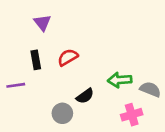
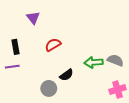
black rectangle: (36, 60) -> (15, 47), moved
gray semicircle: (150, 89) -> (115, 60), moved
pink cross: (132, 115) -> (118, 90), moved

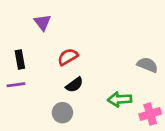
gray semicircle: (115, 60) -> (147, 65), moved
green arrow: (94, 62) -> (120, 99), moved
black semicircle: (66, 75) -> (74, 85), moved

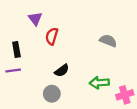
red semicircle: (68, 57) -> (52, 36), moved, turned -42
gray semicircle: (147, 65) -> (108, 41), moved

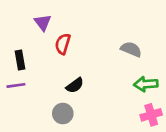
green arrow: (99, 83) -> (146, 84), moved

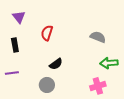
purple triangle: (43, 22) -> (19, 17), moved
purple line: (16, 85) -> (12, 73), moved
pink cross: (151, 115) -> (98, 86), moved

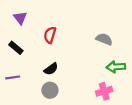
black rectangle: (15, 45) -> (16, 48), turned -40
black semicircle: (56, 64) -> (51, 69), moved

